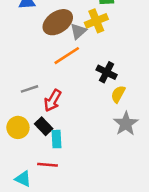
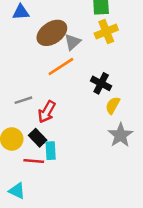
yellow cross: (96, 21) -> (106, 32), moved
red line: (47, 165) -> (34, 161), moved

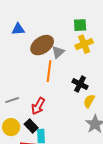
orange line: (61, 67) -> (49, 71), turned -50
gray line: (23, 100) -> (12, 100), moved

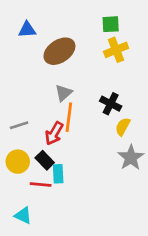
gray triangle: (58, 52) -> (63, 93), moved
orange line: (49, 71) -> (69, 117), moved

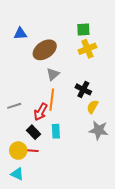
gray triangle: (63, 93) -> (53, 74), moved
gray star: (131, 158) -> (99, 130), turned -30
yellow circle: (18, 162) -> (18, 151), moved
cyan rectangle: (58, 174) -> (56, 131), moved

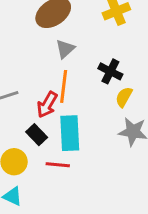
cyan rectangle: (56, 131) -> (70, 133), size x1.6
red line: (30, 151) -> (58, 165), moved

